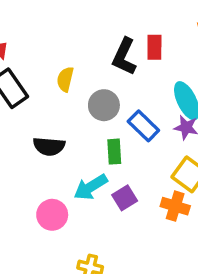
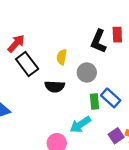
blue rectangle: (143, 126) -> (111, 98), moved
black semicircle: (49, 146) -> (55, 87), moved
purple square: (125, 198) -> (116, 136), moved

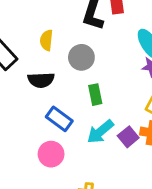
blue rectangle: (111, 98) -> (59, 119), moved
cyan arrow: (80, 125) -> (100, 132), moved

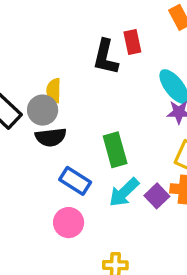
gray circle: (81, 57) -> (43, 110), moved
green rectangle: (95, 95) -> (115, 150), size x1.4

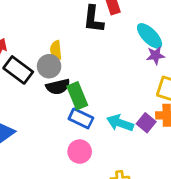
green rectangle: (115, 150) -> (77, 96), moved
cyan arrow: (124, 192) -> (120, 123), turned 70

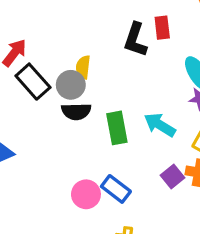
green rectangle: (77, 96) -> (117, 128), moved
blue rectangle: (81, 118) -> (116, 189), moved
cyan arrow: (120, 123) -> (160, 125), moved

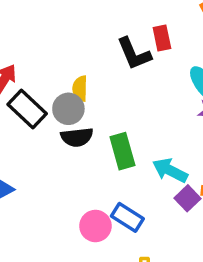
black L-shape: (135, 40) -> (134, 54), turned -36
cyan arrow: (160, 125) -> (170, 170), moved

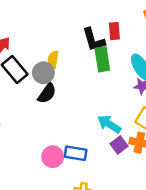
black semicircle: (77, 137) -> (47, 93), turned -55
green rectangle: (122, 151) -> (102, 59), moved
blue rectangle: (127, 217) -> (76, 153), turned -30

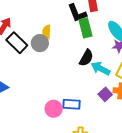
black semicircle: (47, 93) -> (86, 58), moved
cyan arrow: (109, 124) -> (101, 68), moved

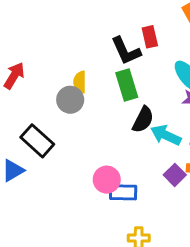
green rectangle: (85, 28) -> (127, 85), moved
black rectangle: (17, 43) -> (37, 141), moved
pink circle: (54, 109) -> (107, 180), moved

